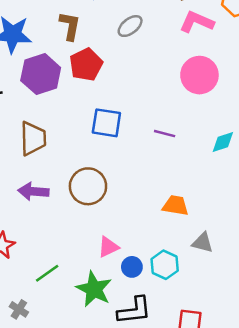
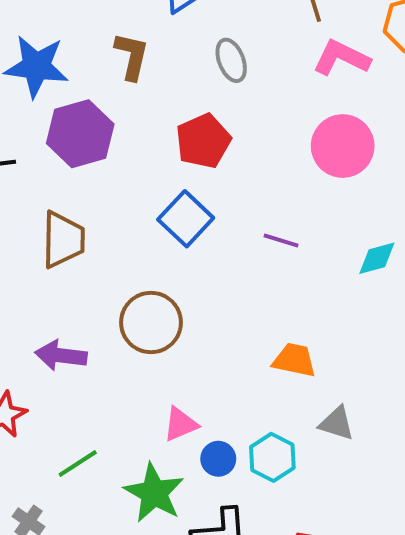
gray ellipse: (130, 26) -> (231, 60), turned -75
red pentagon: (86, 65) -> (203, 141), moved
blue square: (106, 123) -> (186, 219), turned 32
purple arrow: (33, 191) -> (61, 355), moved

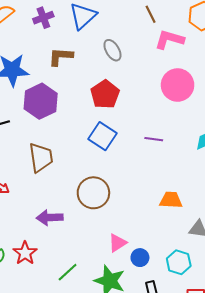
brown L-shape: (132, 56) -> (61, 57), turned -90
cyan hexagon: (272, 457) -> (179, 262), moved

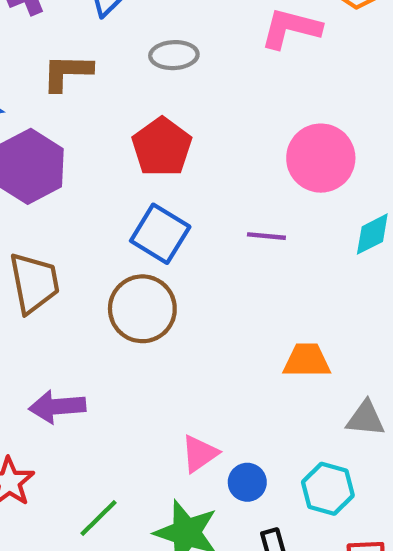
gray ellipse: (112, 50) -> (174, 55), turned -60
pink circle: (178, 85) -> (321, 158), moved
brown circle: (93, 193) -> (142, 309), moved

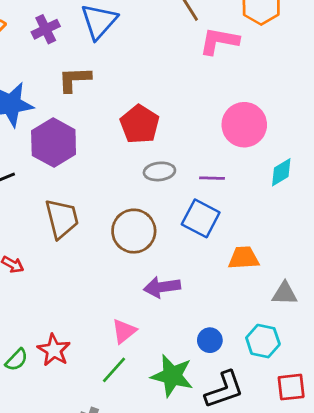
gray ellipse: (174, 55) -> (159, 171), moved
blue square: (160, 234) -> (201, 218), moved
purple arrow: (57, 407) -> (162, 287), moved
pink triangle: (199, 454) -> (124, 331), moved

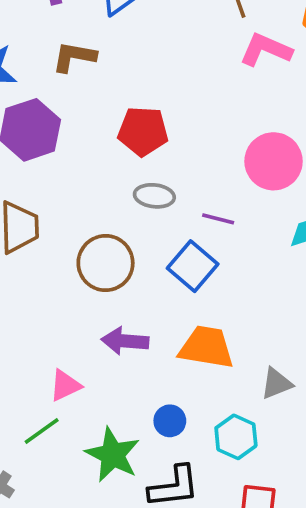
red pentagon: (140, 124) -> (143, 131), turned 30
orange trapezoid: (244, 258) -> (206, 347), moved, size x1.4
gray triangle: (285, 293) -> (276, 384), turned -36

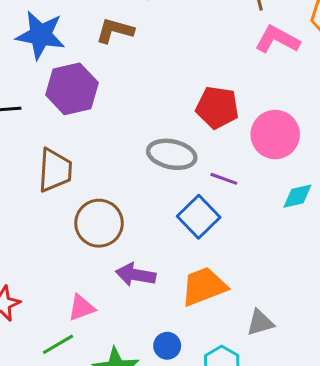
red pentagon: (143, 131) -> (217, 107), moved
gray ellipse: (154, 196) -> (172, 154), size x1.4
brown circle: (106, 263) -> (99, 223), moved
orange trapezoid: (206, 347) -> (204, 286), turned -36

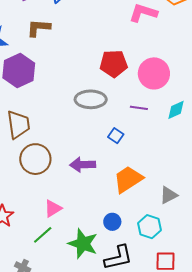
purple line: (224, 179) -> (139, 108), moved
blue square: (199, 217) -> (116, 136), size x0.6
brown circle: (99, 223) -> (35, 159), moved
purple arrow: (136, 275) -> (83, 165), moved

